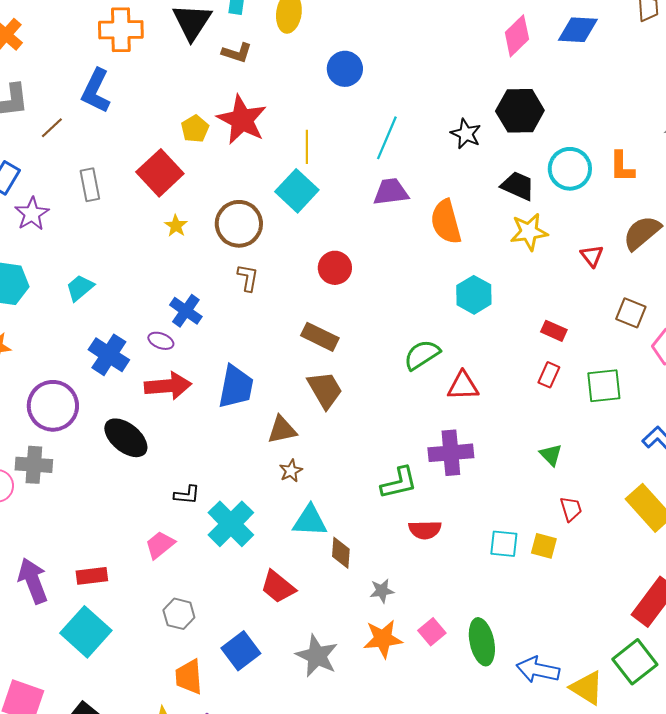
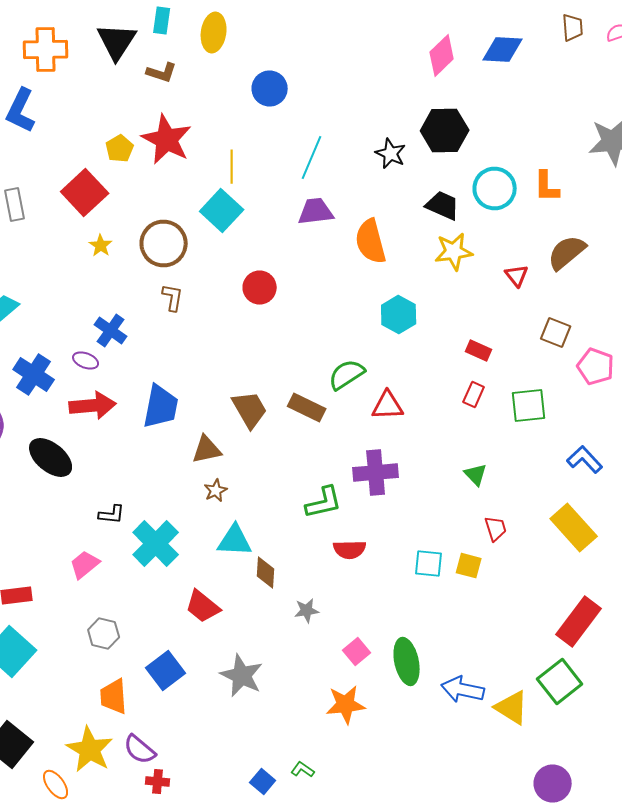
brown rectangle: (320, 337) -> (307, 408), moved
orange star: (383, 639) -> (346, 704), moved

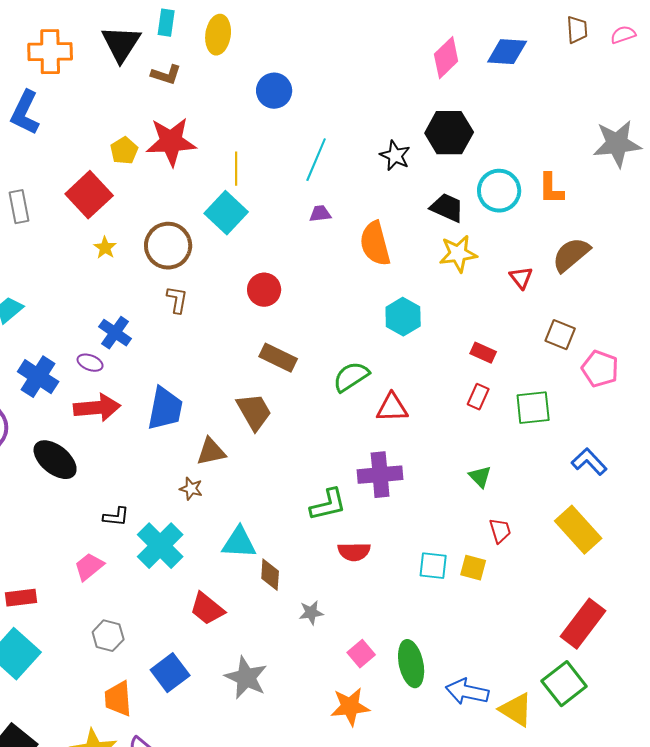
red star: (167, 140) -> (171, 142), turned -30
purple trapezoid: (316, 212) -> (320, 214), size x0.6
brown rectangle: (307, 408) -> (278, 358), moved
brown star: (216, 490) -> (191, 489), moved, turned -30

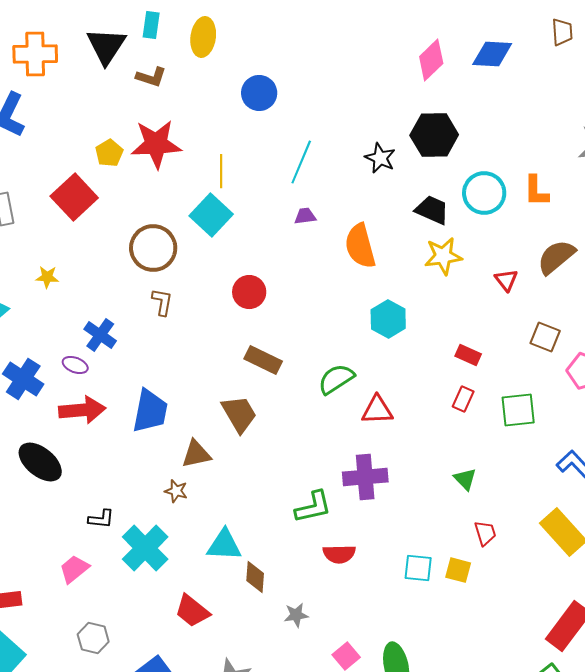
yellow star: (105, 248) -> (47, 277), moved, turned -30

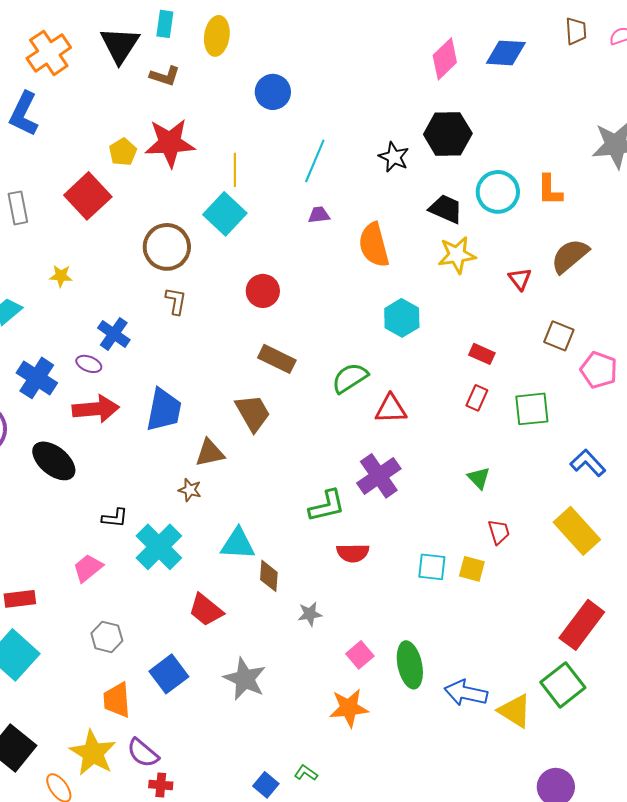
orange cross: (35, 54) -> (49, 53), turned -33
purple cross: (365, 477) -> (379, 476), turned -30

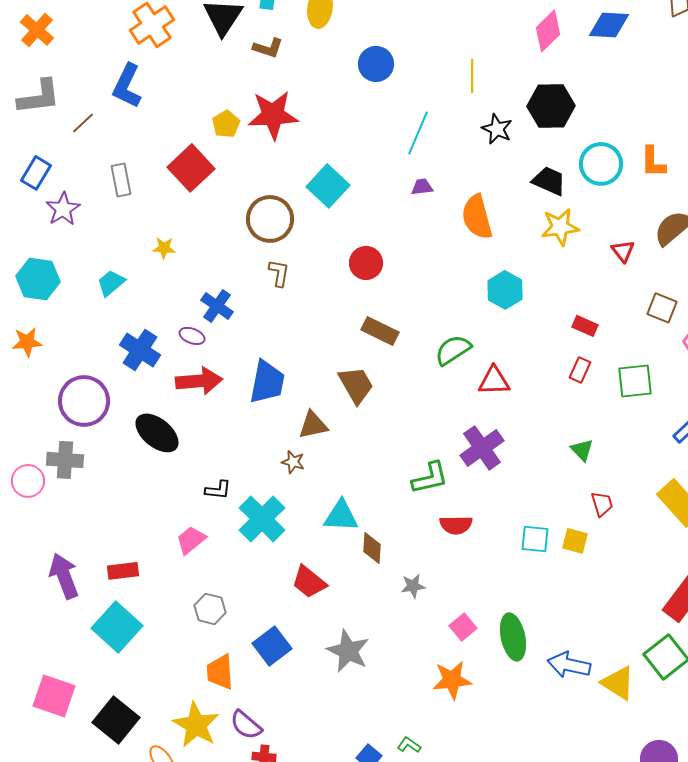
yellow line: (235, 170) -> (472, 76), moved

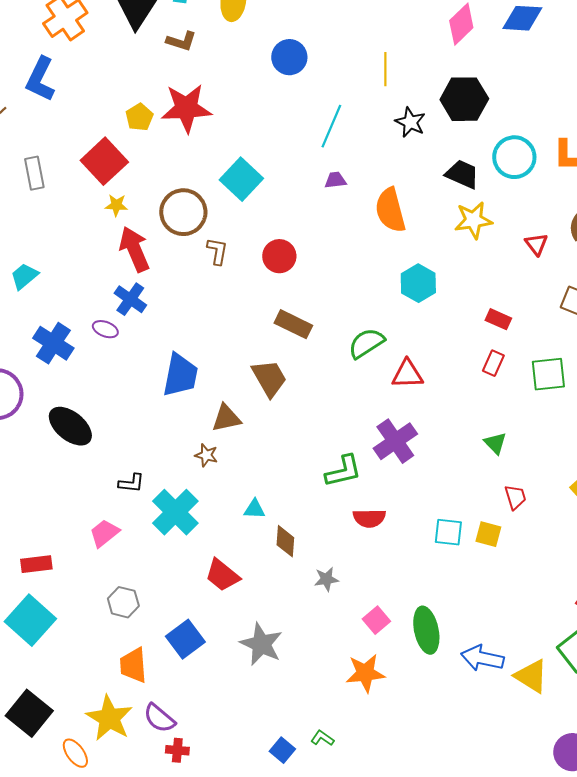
yellow star: (164, 248) -> (116, 205), moved
brown L-shape: (279, 273) -> (217, 251), moved
red arrow: (199, 381) -> (134, 249), moved, turned -108
cyan triangle: (341, 516) -> (254, 509), size x0.6

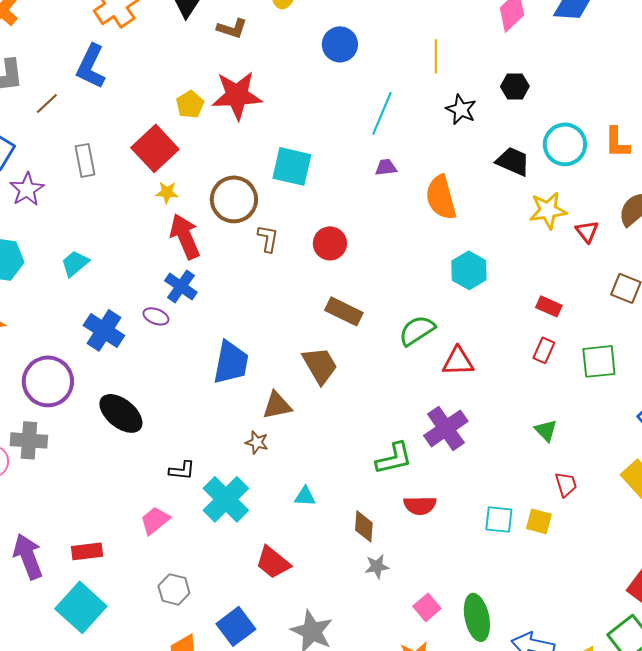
black hexagon: (464, 99) -> (515, 86), size x0.6
cyan square: (241, 179) -> (292, 166), turned -30
yellow star: (473, 220) -> (548, 210), moved
brown diamond: (285, 541) -> (364, 526), moved

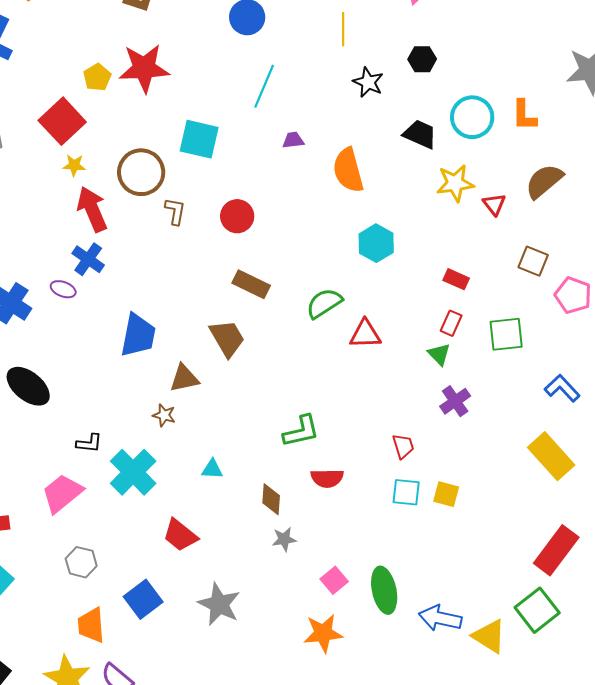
cyan line: (382, 113) -> (264, 86), moved
purple cross: (446, 428) -> (455, 401), moved, size x0.7
green triangle: (546, 430) -> (439, 354), moved
red trapezoid: (566, 484) -> (403, 446), moved
pink trapezoid: (155, 520) -> (62, 493), size x1.4

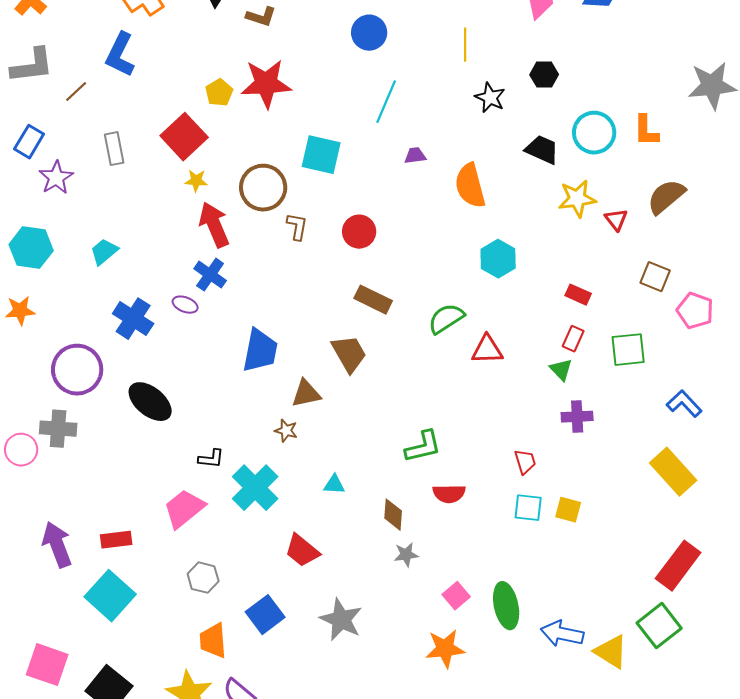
purple cross: (455, 401) -> (577, 417), turned 32

